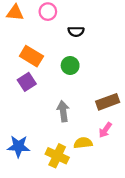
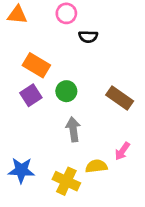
pink circle: (48, 12) -> (66, 13), moved
green circle: (70, 65) -> (66, 91), moved
brown rectangle: (108, 102) -> (120, 98), moved, turned 55

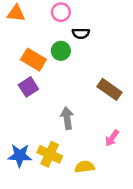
green circle: (66, 91) -> (61, 51), moved
yellow semicircle: (96, 166) -> (85, 167), moved
yellow cross: (66, 181) -> (50, 154), moved

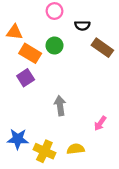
orange triangle: (16, 13) -> (14, 32), moved
black semicircle: (81, 33) -> (82, 25), moved
brown rectangle: (110, 89) -> (102, 48), moved
yellow cross: (50, 154) -> (44, 151), moved

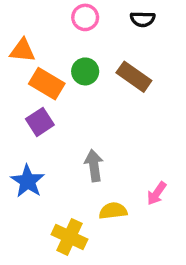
black semicircle: (82, 25) -> (143, 19), moved
brown rectangle: (102, 48) -> (134, 77), moved
blue star: (18, 139) -> (28, 181), moved, turned 30
yellow semicircle: (76, 149) -> (113, 211), moved

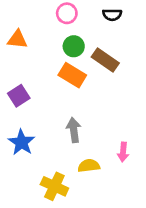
green circle: (85, 71) -> (74, 46), moved
orange rectangle: (47, 84) -> (72, 75), moved
purple square: (40, 122) -> (19, 96), moved
pink arrow: (157, 193) -> (123, 152), turned -30

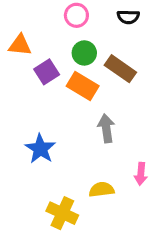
purple square: (19, 96) -> (47, 72), moved
gray arrow: (74, 130) -> (106, 128), moved
blue star: (22, 142) -> (40, 149), moved

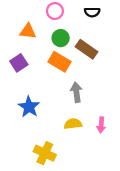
orange triangle: (20, 45) -> (28, 31), moved
purple square: (47, 72) -> (19, 63), moved
yellow semicircle: (102, 190) -> (73, 124), moved

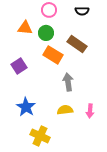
green circle: (61, 38) -> (46, 33), moved
purple square: (19, 63) -> (19, 66), moved
blue star: (29, 107) -> (26, 107), moved

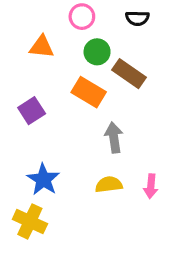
green circle: (46, 33) -> (97, 52), moved
yellow cross: (40, 136) -> (30, 221), moved

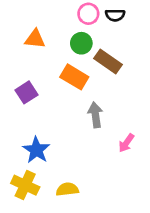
pink circle: (82, 17) -> (88, 14), moved
yellow semicircle: (109, 185) -> (67, 189), moved
pink arrow: (151, 186) -> (126, 143), moved, turned 30

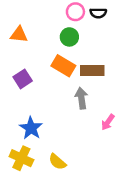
orange triangle: (35, 39) -> (19, 35), moved
brown rectangle: (108, 61) -> (92, 71), moved, turned -35
yellow semicircle: (67, 189) -> (57, 162), turned -132

